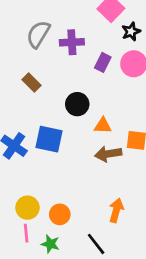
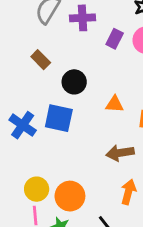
black circle: (77, 104) -> (74, 82), moved
brown arrow: (108, 154) -> (120, 153), moved
orange circle: (60, 214) -> (70, 196), size x1.4

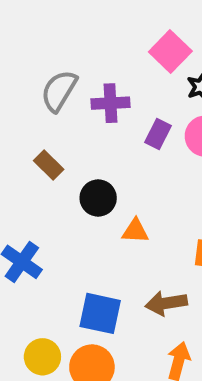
orange triangle: (115, 104) -> (135, 231), moved
blue square: (59, 118) -> (100, 313), moved

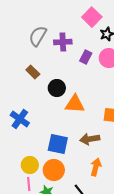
orange triangle: (135, 231) -> (75, 104), size x1.5

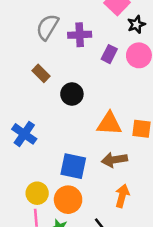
orange triangle: (75, 104) -> (109, 124), moved

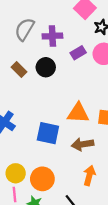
purple rectangle: (109, 54) -> (78, 53), turned 32
black circle: (72, 94) -> (46, 67), moved
blue square: (73, 166) -> (48, 133), moved

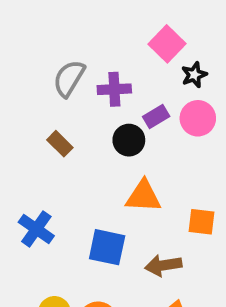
black circle: (46, 67) -> (129, 140), moved
orange triangle: (78, 113) -> (143, 196), moved

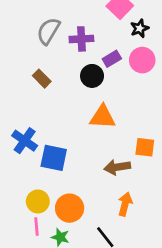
orange square: (201, 222) -> (145, 147), moved
blue square: (107, 247) -> (54, 158), moved

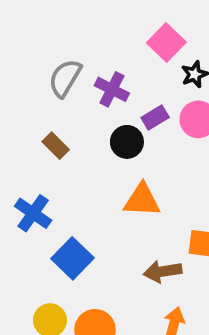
purple cross: (81, 39) -> (112, 89), turned 30
blue cross: (25, 141) -> (33, 213), moved
blue square: (54, 158) -> (72, 258), turned 32

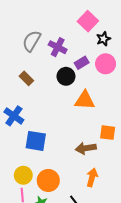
orange triangle: (142, 200) -> (85, 100), moved
blue square: (72, 258) -> (36, 141), turned -35

